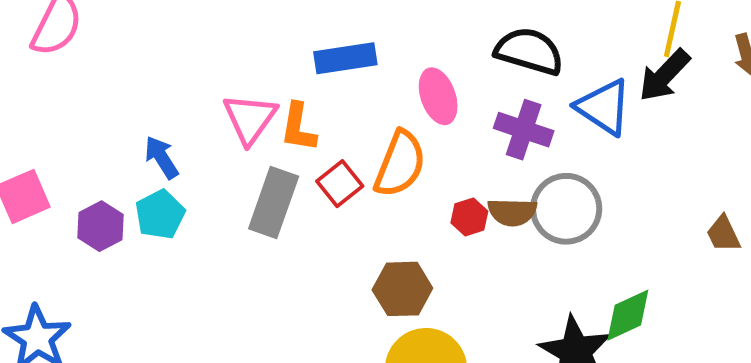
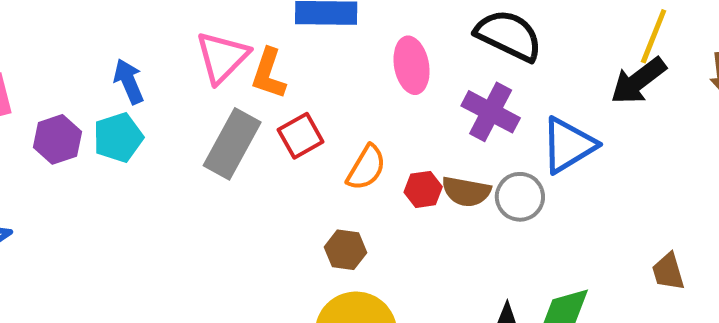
blue triangle: (604, 107) -> (568, 145), moved, turned 46
orange semicircle: (400, 164) -> (366, 168), moved, size x0.7
gray circle: (566, 209) -> (520, 197), size x0.7
brown trapezoid: (723, 234) -> (668, 272), moved
brown hexagon: (402, 289) -> (346, 250), size x0.7

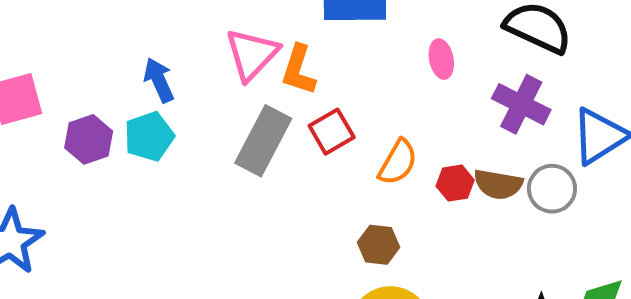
pink ellipse: (412, 65) -> (441, 59), size x0.7

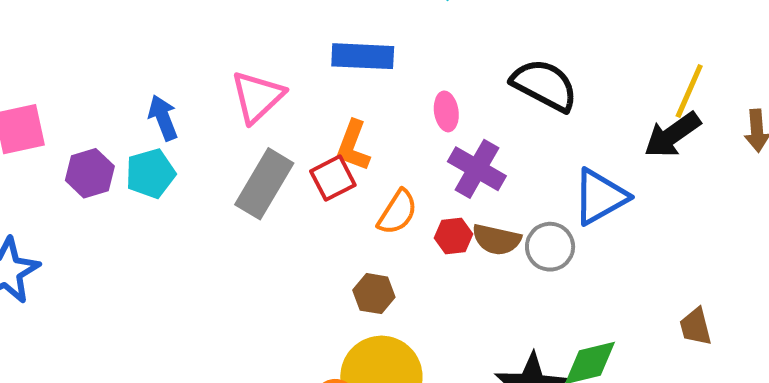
orange L-shape: (299, 70) -> (353, 146), moved
purple cross: (521, 104) -> (477, 169), moved

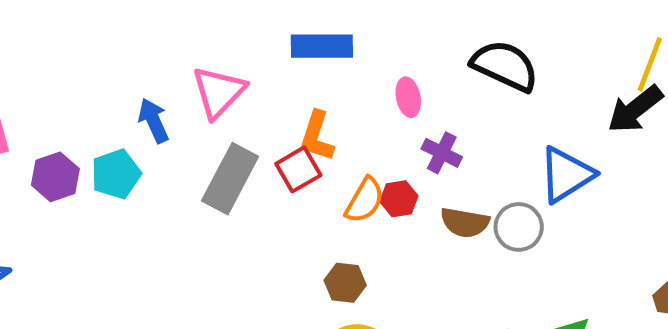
blue arrow: (163, 118) -> (154, 121), moved
purple cross: (477, 169) -> (442, 153), size x0.7
red hexagon: (454, 236) -> (399, 199), moved

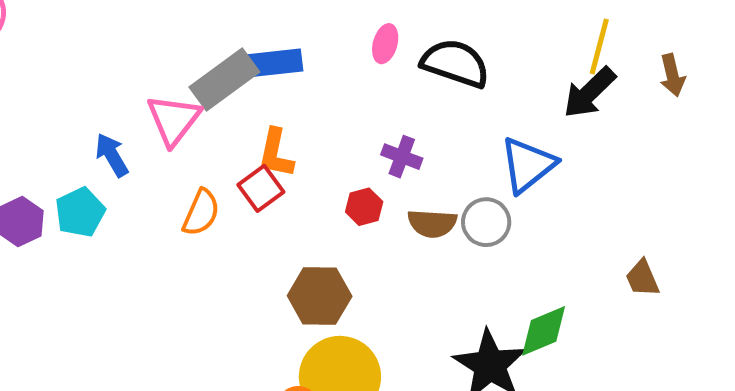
pink ellipse: (408, 97) -> (385, 44), moved, turned 33
gray rectangle: (230, 179) -> (224, 79), moved, turned 32
orange semicircle: (365, 200) -> (201, 213), moved
brown hexagon: (345, 283) -> (320, 296), size x1.5

